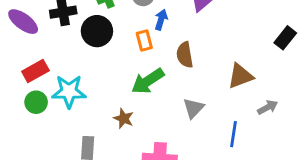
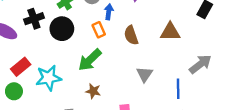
brown triangle: (240, 76) -> (170, 32), moved, turned 30
green arrow: (148, 81) -> (90, 60), moved
green circle: (36, 102) -> (14, 91), moved
gray arrow: (268, 107) -> (200, 64), size x1.5

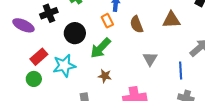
black circle: (62, 29) -> (75, 33), moved

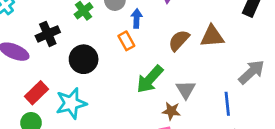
brown semicircle: (137, 24) -> (179, 40), moved, turned 66
green arrow: (101, 48) -> (150, 79), moved
brown star: (105, 76) -> (171, 111), moved

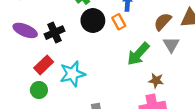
black cross: (48, 34) -> (55, 33), moved
black circle: (84, 59) -> (93, 21), moved
gray triangle: (186, 90) -> (171, 45), moved

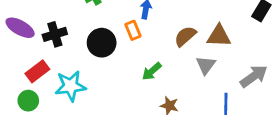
black circle: (93, 21) -> (102, 43), moved
gray triangle: (171, 45) -> (206, 65), moved
green arrow: (138, 54) -> (152, 71), size x0.7

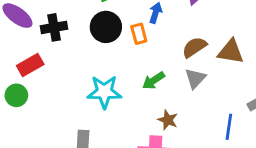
black circle: (102, 43) -> (106, 27), moved
gray triangle: (206, 65) -> (195, 78), moved
cyan star: (70, 86) -> (104, 92), moved

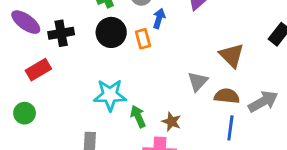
brown semicircle: (194, 47) -> (227, 96), moved, turned 40
brown triangle: (231, 52) -> (232, 55), turned 36
green arrow: (153, 81) -> (138, 116), moved, turned 100
green circle: (16, 95) -> (25, 113), moved

